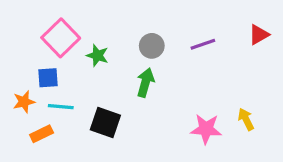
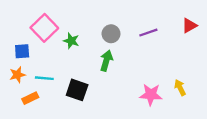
blue square: (48, 78) -> (22, 51), moved

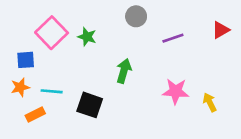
gray circle: (111, 34) -> (136, 16), moved
green star: (71, 41) -> (87, 37), moved
pink star: (151, 95) -> (176, 91), moved

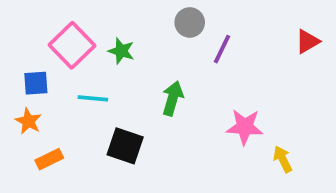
purple line: (173, 38) -> (222, 49), moved, turned -45
orange star: (20, 87) -> (28, 121), turned -30
cyan line: (52, 91) -> (93, 98), moved
yellow arrow: (210, 102) -> (283, 159), moved

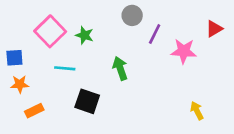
blue square: (36, 83) -> (14, 58), moved
green arrow: (173, 98) -> (120, 68), turned -35
orange star: (28, 121) -> (20, 84), turned -30
pink star: (245, 127) -> (184, 51), moved

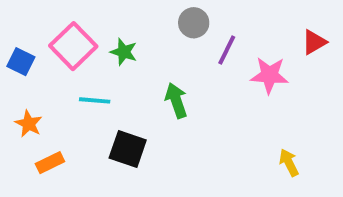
blue square: (14, 58) -> (21, 62), moved, turned 30
orange star: (20, 84) -> (29, 124), turned 30

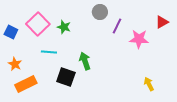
green arrow: (176, 100) -> (85, 61), moved
orange rectangle: (50, 163) -> (26, 84), size x1.5

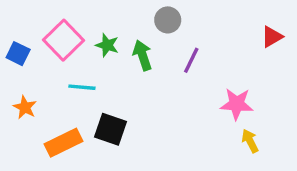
purple line: (117, 26) -> (191, 60), moved
pink star: (139, 39) -> (237, 104), moved
green arrow: (85, 61) -> (142, 55), moved
orange rectangle: (26, 84) -> (63, 143), moved

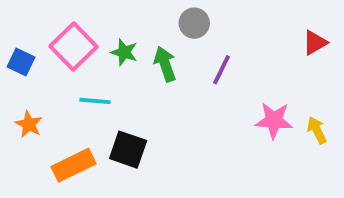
yellow arrow: (250, 141) -> (317, 130), moved

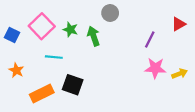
purple line: (221, 70) -> (150, 39), moved
yellow arrow: (317, 130) -> (180, 74), turned 96

